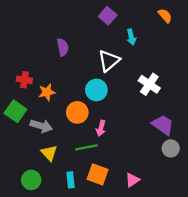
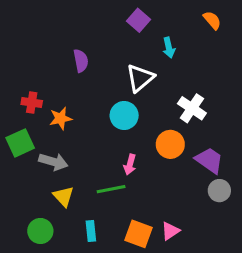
green square: (15, 111) -> (20, 143), turned 30
orange circle: (77, 112) -> (170, 144), moved
orange square: (98, 174) -> (139, 234), moved

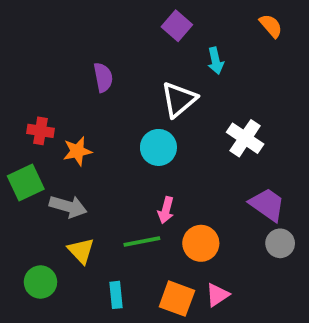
orange circle: (170, 144) -> (201, 243), moved
green circle: (40, 231) -> (40, 282), moved

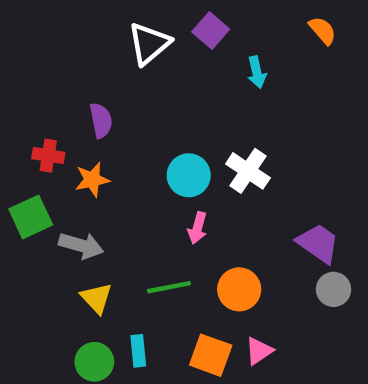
purple semicircle: (103, 77) -> (101, 120), moved
white triangle: (179, 100) -> (149, 44), moved
white cross: (245, 138) -> (248, 171), moved
pink arrow: (166, 210) -> (197, 228), moved
green circle: (40, 282) -> (94, 362), moved

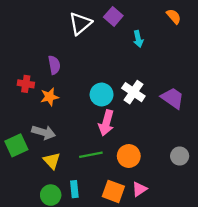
green square: (31, 217) -> (16, 145), moved
pink arrow: (197, 228) -> (106, 123), size x1.5
purple trapezoid: (318, 243) -> (173, 98), moved

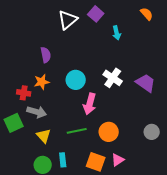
red cross: (26, 84) -> (24, 93), moved
cyan circle: (102, 94) -> (76, 80), moved

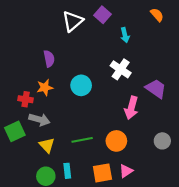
white cross: (113, 78) -> (121, 69), moved
pink arrow: (90, 104) -> (131, 108), moved
orange square: (96, 162) -> (102, 173), turned -30

